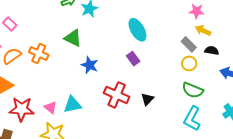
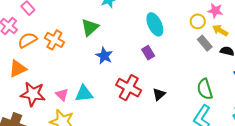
green triangle: (73, 38) -> (90, 27), turned 48
yellow circle: (189, 63) -> (198, 21), moved
green semicircle: (193, 90) -> (205, 89), turned 45

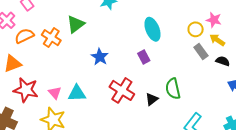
green triangle: (90, 27) -> (76, 24), moved
green semicircle: (205, 89) -> (173, 89), moved

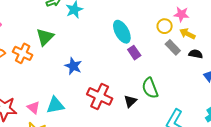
purple rectangle: (144, 57) -> (134, 53), moved

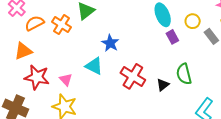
yellow circle: (165, 26) -> (193, 21), moved
cyan triangle: (55, 105) -> (94, 66), moved, turned 30

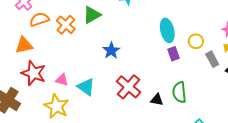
cyan triangle: (94, 66) -> (86, 87), moved
pink triangle: (66, 80) -> (62, 80), turned -40
black triangle: (163, 85) -> (157, 100), turned 40

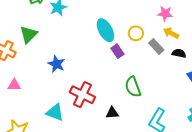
pink triangle: (62, 80) -> (14, 85), moved
cyan triangle: (86, 87) -> (55, 112), moved
black triangle: (157, 100) -> (112, 113), moved

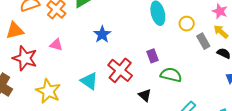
purple rectangle: (117, 51) -> (153, 56), moved
green semicircle: (133, 87) -> (171, 75), turned 110
black triangle: (112, 113) -> (145, 95), turned 32

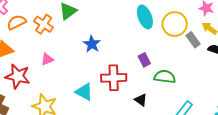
yellow circle: (187, 24) -> (175, 24), size x1.6
pink triangle: (56, 45) -> (47, 59), turned -32
red cross: (120, 70) -> (114, 78), turned -35

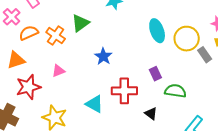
red star: (18, 76) -> (28, 87), turned -30

